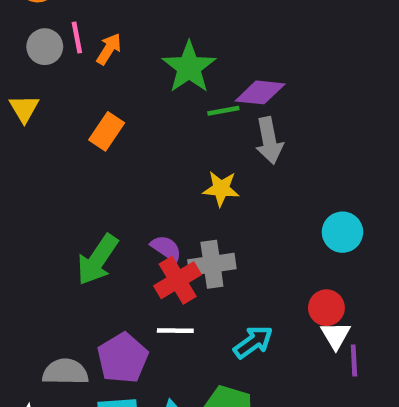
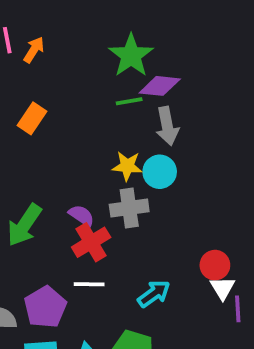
green star: (189, 67) -> (131, 55), moved
cyan circle: (342, 232) -> (160, 172), moved
gray cross: (212, 264) -> (129, 208), moved

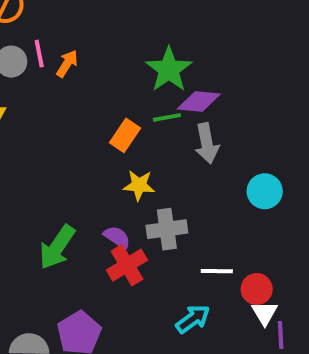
orange rectangle: (32, 118) -> (125, 135), moved
yellow star: (127, 166) -> (139, 185), moved
cyan circle: (160, 172) -> (265, 191), moved
white line: (89, 284) -> (217, 271), moved

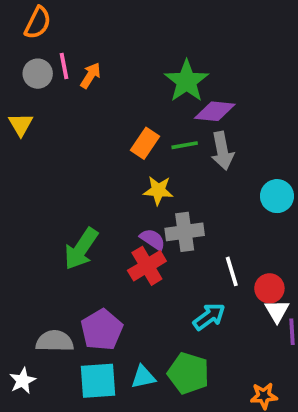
green line: (167, 117) -> (185, 145), moved
purple semicircle: (117, 237) -> (153, 239), moved
white line: (217, 271) -> (232, 271), turned 72

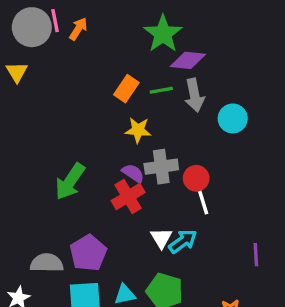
gray circle: (38, 74) -> (32, 27), size x1.5
cyan circle: (277, 196) -> (233, 118), moved
red circle: (269, 288) -> (196, 178), moved
white triangle: (277, 311) -> (161, 238), moved

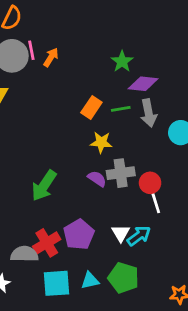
green star: (163, 34) -> (122, 61), size x0.7
red cross: (128, 197) -> (47, 243), moved
purple pentagon: (88, 253) -> (79, 234), moved

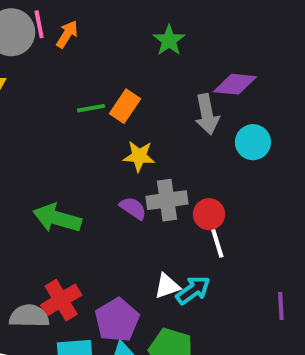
purple diamond: (143, 84) -> (235, 84), moved
green line: (121, 109) -> (91, 108), moved
green arrow: (44, 186) -> (57, 218), turned 72
white triangle: (121, 233) -> (167, 286), turned 42
purple pentagon: (79, 234) -> (117, 320), moved

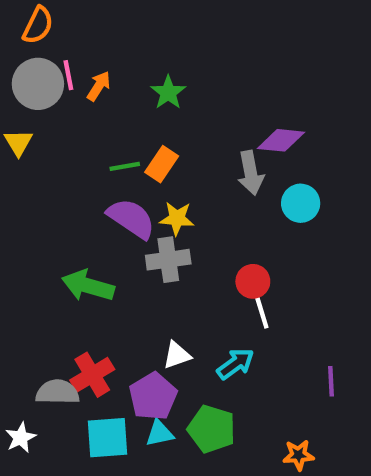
green star: (169, 40) -> (168, 93), moved
gray cross: (167, 200) -> (168, 260), moved
purple semicircle: (133, 208) -> (131, 218), moved, size x1.6
white triangle: (167, 286) -> (177, 355), moved

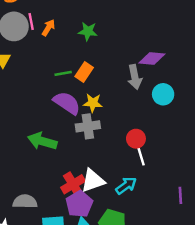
green star: (168, 93) -> (88, 31), turned -30
white triangle: (177, 355) -> (93, 181), size x1.5
red cross: (92, 375) -> (73, 184), moved

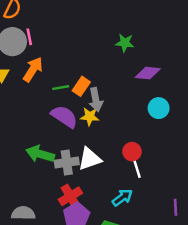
orange arrow: (48, 28) -> (33, 69), moved, size x1.5
green star: (88, 31) -> (125, 43), moved
gray arrow: (135, 77) -> (96, 100), moved
gray cross: (88, 126) -> (67, 162), moved
white triangle: (93, 181) -> (90, 159), moved

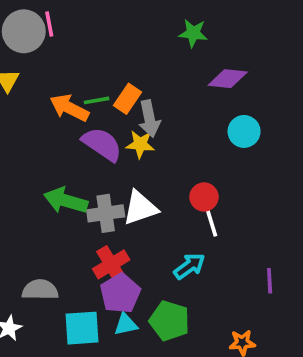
orange arrow: (33, 69) -> (69, 108), moved, turned -95

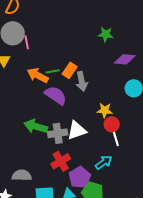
pink line: (49, 24) -> (27, 42), moved
yellow star: (140, 144) -> (105, 110), moved
purple pentagon: (120, 293) -> (80, 177), moved

